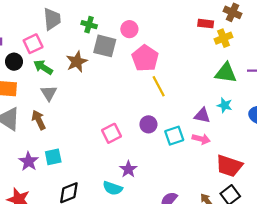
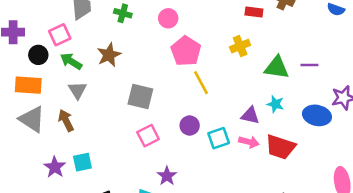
yellow cross: (224, 38) -> (240, 46), moved
gray square: (105, 46) -> (140, 96), moved
red trapezoid: (229, 166) -> (280, 147), moved

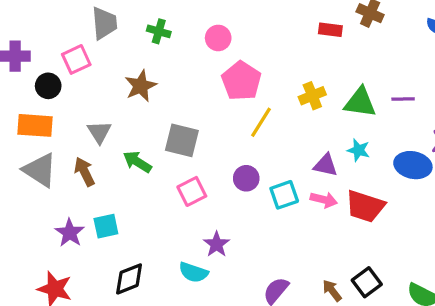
yellow cross: (240, 46) -> (312, 96), moved
green arrow: (71, 61) -> (137, 162), moved
yellow line: (201, 83) -> (261, 122), turned 60

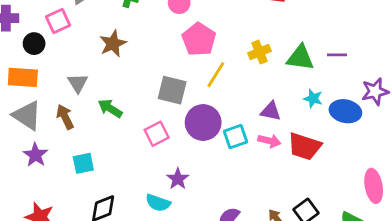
gray square: (182, 140) -> (172, 90), moved
cyan star: (358, 150) -> (313, 99), moved
purple circle: (246, 178) -> (203, 122), size x1.6
purple star: (70, 233) -> (35, 155), moved

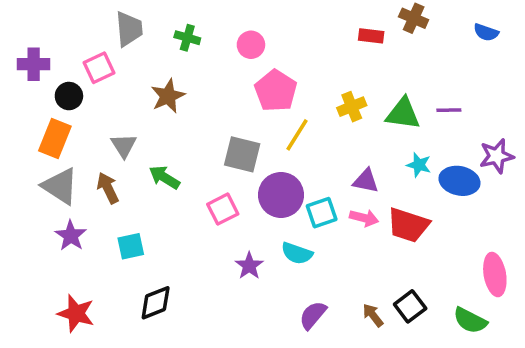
orange rectangle: (23, 77) -> (55, 138), turned -72
cyan semicircle: (158, 203) -> (297, 253), moved

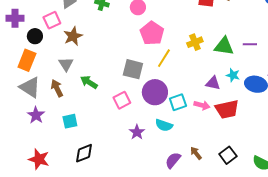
brown star: (168, 96) -> (73, 36), moved
purple triangle: (366, 181) -> (213, 83), moved
red trapezoid: (408, 225) -> (227, 109), turned -30
brown arrow: (373, 315) -> (196, 153), moved

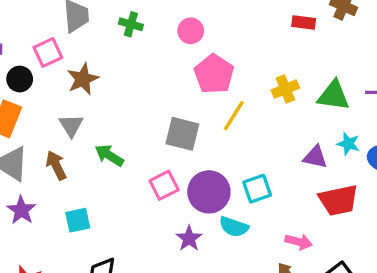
purple circle: (155, 92) -> (209, 192), moved
pink arrow: (202, 105) -> (299, 242), moved

